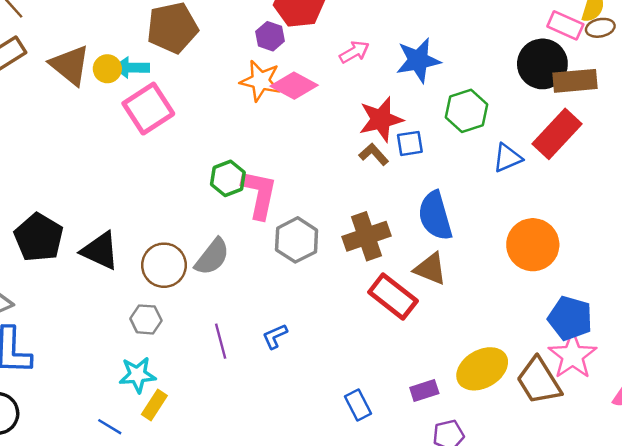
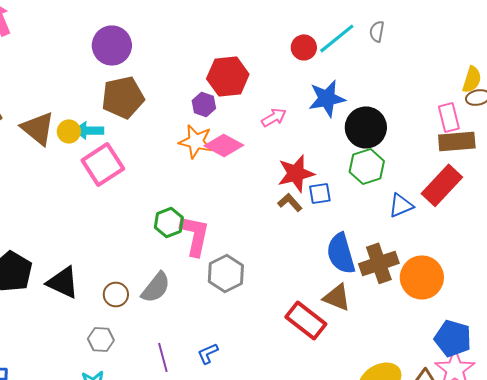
pink rectangle: (565, 25) -> (449, 117), moved, turned 52
blue star: (418, 60) -> (327, 98), moved
black circle: (542, 64) -> (366, 127), moved
brown cross: (366, 236) -> (379, 263), moved
brown circle: (164, 265) -> (116, 294), size x0.7

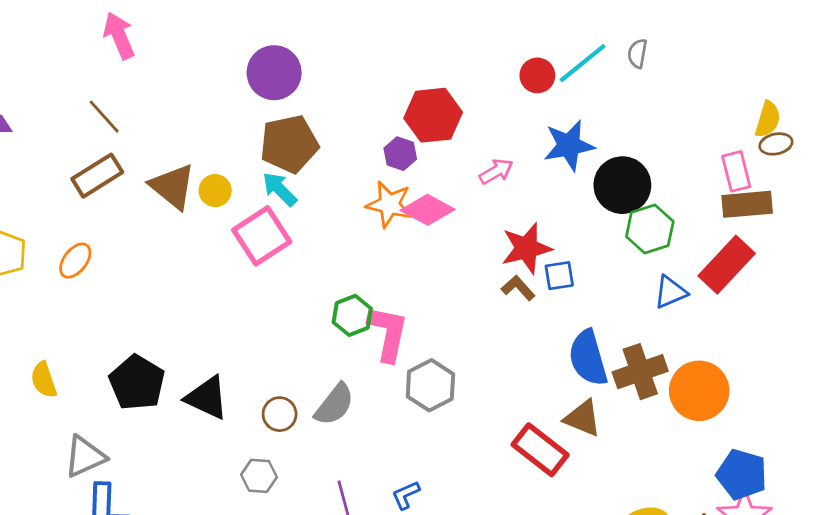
cyan arrow: (89, 130) -> (280, 189), moved, turned 44
green hexagon: (367, 166) -> (650, 229), moved

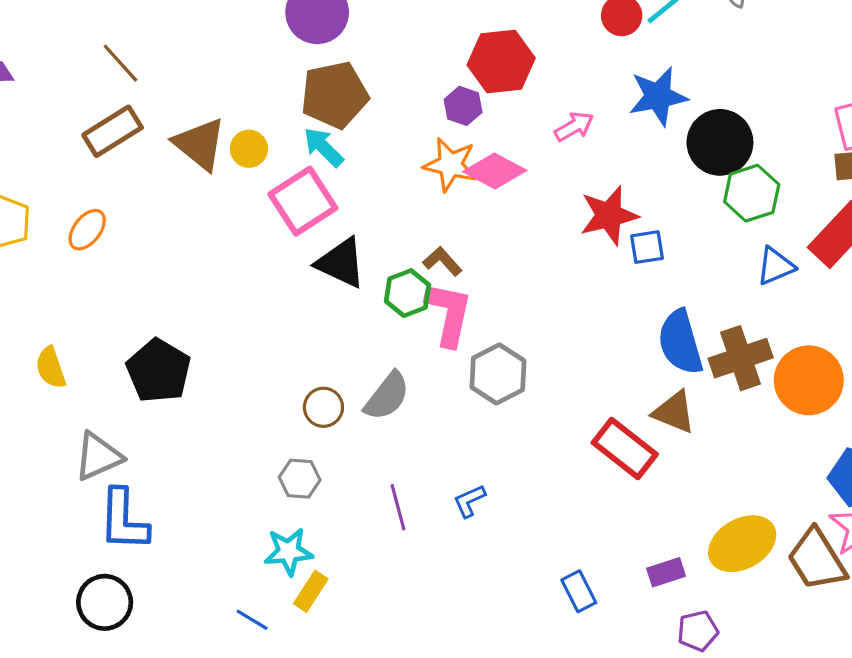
brown L-shape: (518, 288) -> (442, 261), moved
black triangle: (207, 398) -> (341, 263), moved

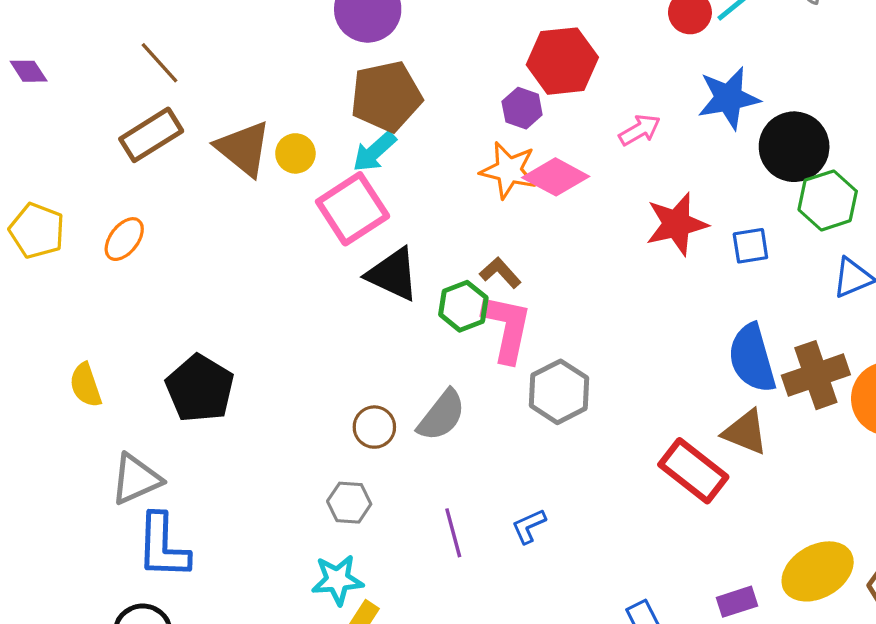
cyan arrow: (323, 147) -> (374, 152), turned -87
blue square: (647, 247) -> (750, 246), moved

